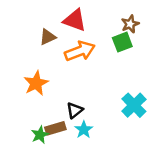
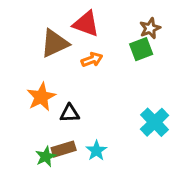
brown triangle: (48, 37) -> (55, 43), size x1.5
orange arrow: (80, 51) -> (92, 60), size x0.6
black triangle: (75, 110) -> (70, 113), moved, turned 36

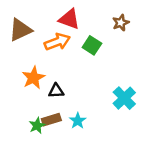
brown triangle: (55, 43) -> (20, 30), moved
green square: (141, 49) -> (92, 45), moved, turned -36
orange arrow: (92, 60) -> (57, 42), moved, size x1.5

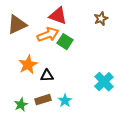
green square: (92, 45) -> (65, 42), moved
green star: (37, 126) -> (21, 105), moved

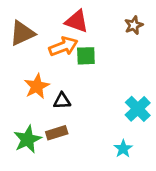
green square: (65, 42) -> (86, 56), turned -35
cyan star: (65, 101) -> (123, 149), moved
green star: (21, 105) -> (28, 139), size x1.5

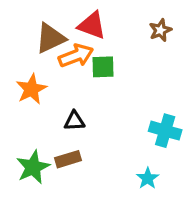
brown triangle: (22, 33) -> (50, 38), moved
orange star: (37, 86) -> (31, 89), moved
cyan cross: (138, 109) -> (165, 131), turned -30

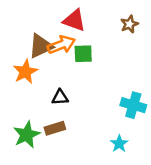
brown triangle: (50, 38) -> (41, 46), moved

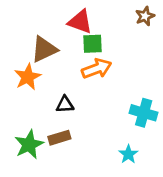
brown star: (129, 24) -> (145, 16), moved
orange arrow: (61, 45) -> (97, 69), moved
green square: (83, 54) -> (93, 44), moved

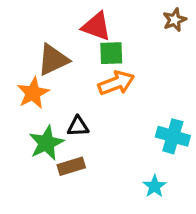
green star: (29, 145) -> (46, 143), moved

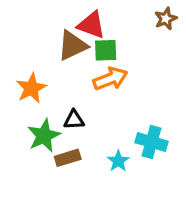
brown triangle: (53, 60) -> (72, 46), moved
cyan cross: (173, 136) -> (151, 142), moved
cyan star: (155, 186) -> (118, 161), moved

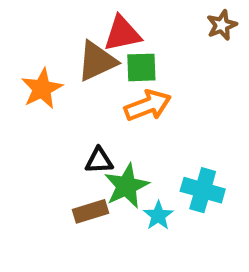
red triangle: (91, 25) -> (122, 34), turned -32
orange star: (31, 88) -> (42, 89), moved
green star: (44, 136) -> (127, 186), moved

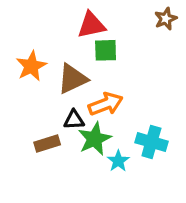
brown triangle: (97, 61) -> (72, 79), moved
orange arrow: (148, 106) -> (106, 104), moved
brown rectangle: (91, 211) -> (47, 144), moved

